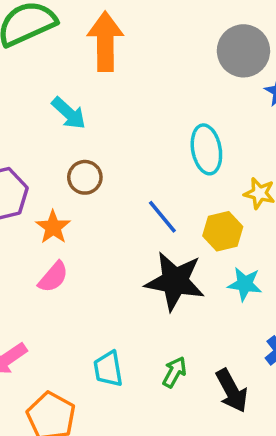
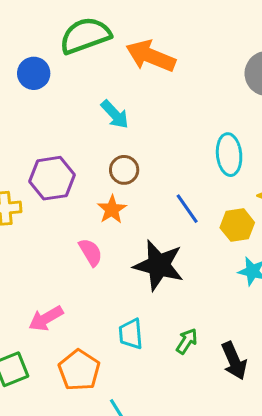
orange arrow: (105, 41) -> (151, 56), turned -72
orange star: (53, 227) -> (112, 209), moved
pink semicircle: (53, 277) -> (91, 252), turned -76
black star: (175, 281) -> (159, 265), moved

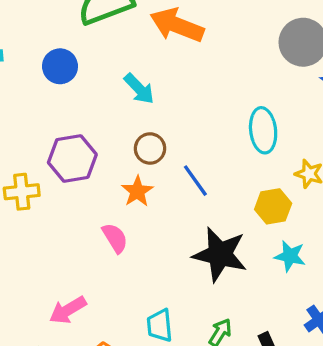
blue circle: (34, 73) -> (60, 66), moved
blue line: (187, 209) -> (195, 181), moved
black star: (159, 265) -> (220, 254), moved

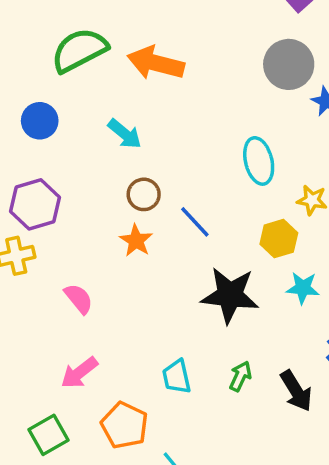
purple hexagon: (72, 159) -> (35, 204), moved
pink semicircle: (115, 238) -> (79, 299), moved

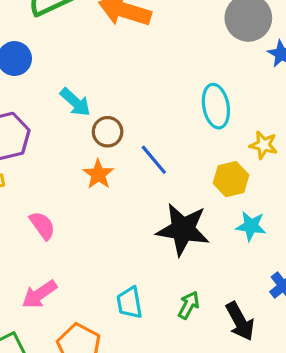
cyan arrow: (125, 134) -> (75, 102), moved

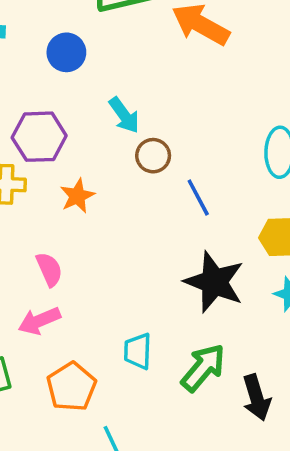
orange star: (98, 174) -> (77, 196), moved
pink semicircle: (42, 225) -> (49, 269), moved
green arrow: (189, 305) -> (203, 368), size x1.6

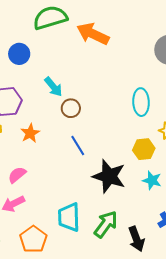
blue line: (198, 198) -> (78, 145), moved
pink semicircle: (49, 269) -> (17, 175), turned -102
cyan trapezoid: (138, 351) -> (69, 217), size x1.4

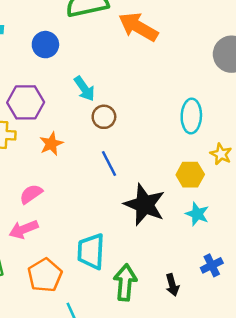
green arrow: (106, 224) -> (125, 282), moved, turned -36
black arrow: (136, 239) -> (172, 285), size x0.7

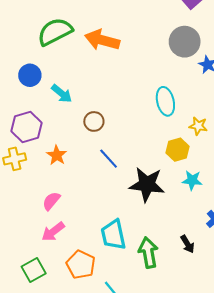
cyan arrow: (84, 89) -> (62, 94), moved

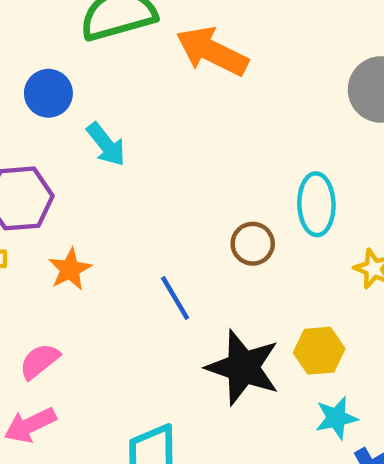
brown circle: (94, 121) -> (253, 244), moved
yellow hexagon: (178, 150) -> (319, 351), moved
cyan star: (192, 180) -> (336, 418), moved, turned -30

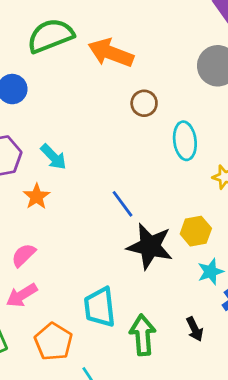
cyan arrow: (106, 144) -> (54, 157), moved
brown circle: (253, 244) -> (144, 103), moved
blue line: (175, 298) -> (122, 204), moved

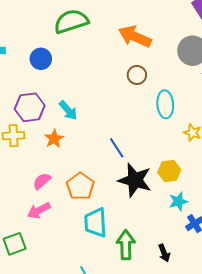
orange arrow: (111, 53) -> (135, 37), moved
black arrow: (195, 329) -> (164, 253), moved
orange pentagon: (53, 342) -> (80, 186), moved

